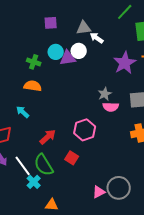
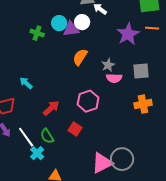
orange semicircle: (33, 86) -> (80, 57), moved, turned -66
green semicircle: (44, 165) -> (47, 136), size x0.7
pink triangle: (99, 192) -> (102, 163), size x1.6

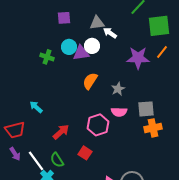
orange line: (152, 28) -> (162, 52), turned -56
purple star: (128, 34) -> (138, 58), turned 30
gray square: (141, 71) -> (146, 109), moved
pink semicircle: (114, 78) -> (119, 112), moved

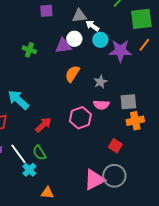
cyan circle: (69, 47) -> (100, 40), moved
cyan arrow: (36, 107) -> (18, 100), size x1.6
red square: (85, 153) -> (115, 146), moved

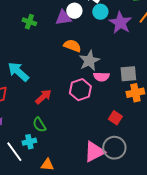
purple star: (120, 51) -> (120, 23), turned 30
orange semicircle: (72, 74) -> (72, 46), turned 78
gray star: (100, 82) -> (89, 61), moved, size x1.5
white line: (18, 154) -> (14, 152), moved
cyan cross: (29, 170) -> (29, 142), turned 32

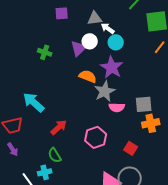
purple triangle: (63, 18) -> (79, 48), turned -36
purple star: (120, 23) -> (112, 67), moved
pink hexagon: (80, 90) -> (96, 137), moved

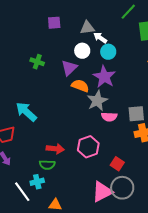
purple triangle: (79, 48) -> (69, 68), moved
red arrow: (59, 127) -> (55, 149), moved, turned 48
red square: (131, 148) -> (117, 164), moved
green semicircle: (55, 155) -> (47, 165), turned -56

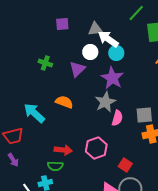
white arrow: (100, 38) -> (108, 39), size x1.5
orange semicircle: (80, 86) -> (64, 102), moved
pink semicircle: (109, 117) -> (117, 118), turned -77

